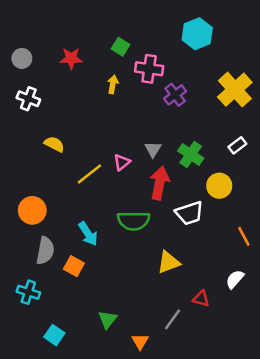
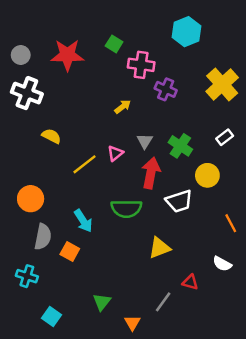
red star: (71, 58) -> (67, 55), size x1.5
yellow arrow: (113, 84) -> (123, 107), moved, turned 42
purple cross: (175, 95) -> (166, 89), turned -30
white cross: (28, 99) -> (27, 93), size x1.4
white semicircle: (235, 279) -> (222, 264), turned -102

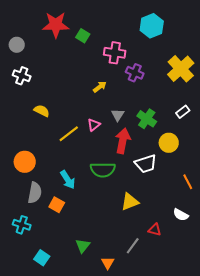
green square: (114, 44) -> (83, 36), moved
red star: (67, 55) -> (56, 25), moved
white cross: (27, 93) -> (22, 76), size x0.7

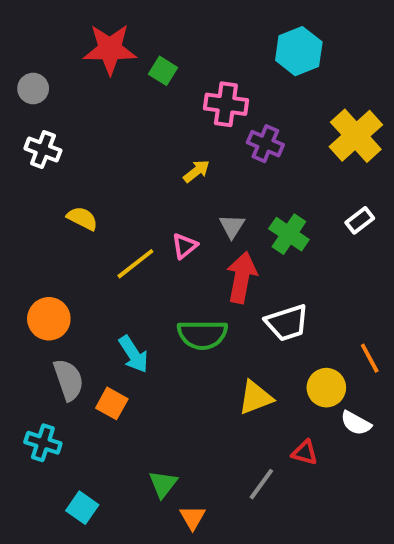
yellow circle: (169, 143) -> (326, 388), moved
gray semicircle: (35, 193) -> (69, 380), turned -30
orange triangle: (108, 263) -> (193, 518), moved

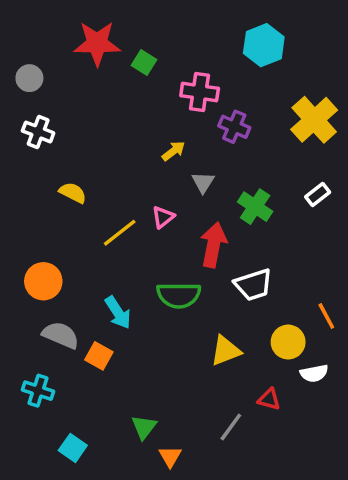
gray triangle: (232, 226) -> (203, 182), moved
gray semicircle: (69, 380) -> (61, 335), turned -48
white semicircle: (356, 423) -> (314, 373), turned -40

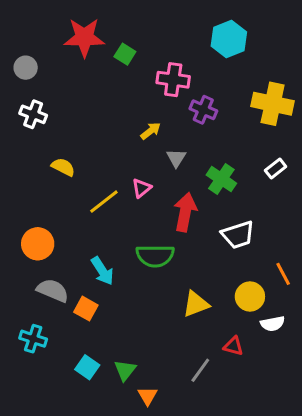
yellow cross: (314, 120) -> (273, 104), turned -36
white trapezoid: (253, 285) -> (238, 235), moved
cyan square: (73, 448) -> (87, 367), moved

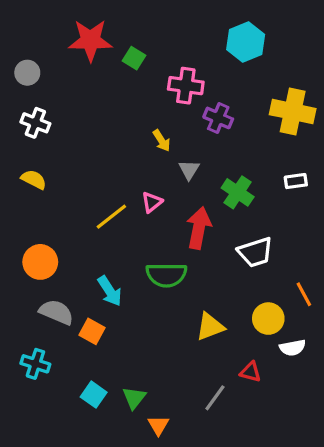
yellow arrow: (151, 131) -> (162, 141), turned 95
yellow semicircle: (63, 167) -> (34, 179), moved
white rectangle: (276, 168) -> (296, 181), turned 30

